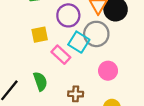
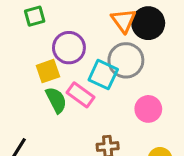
purple circle: (68, 15) -> (69, 48), moved
green semicircle: (40, 81) -> (56, 100), moved

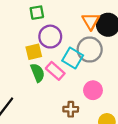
green square: (35, 16) -> (37, 13), moved
pink circle: (148, 109) -> (93, 90), moved

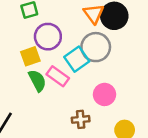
cyan square: (73, 58) -> (77, 59), turned 30

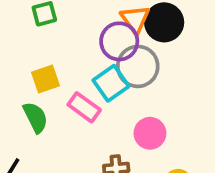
purple circle: (48, 37) -> (119, 41), moved
green semicircle: (37, 81) -> (35, 117), moved

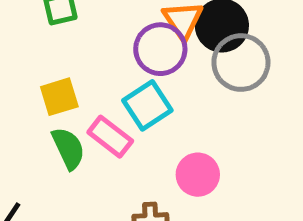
gray circle: (138, 66) -> (241, 63), moved
green semicircle: (35, 117) -> (68, 148), moved

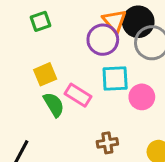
cyan square: (147, 105) -> (115, 79), moved, turned 36
pink circle: (198, 175) -> (142, 97), moved

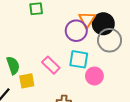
yellow square: (45, 74) -> (27, 81), moved
green semicircle: (54, 105) -> (13, 65), moved

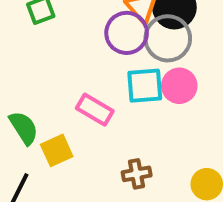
gray circle: (110, 40) -> (168, 38), moved
pink circle: (94, 76) -> (179, 86), moved

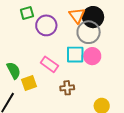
purple circle: (127, 33) -> (46, 25), moved
brown cross: (137, 174) -> (67, 88), moved

